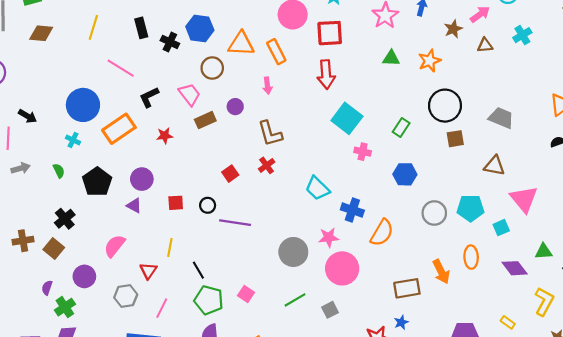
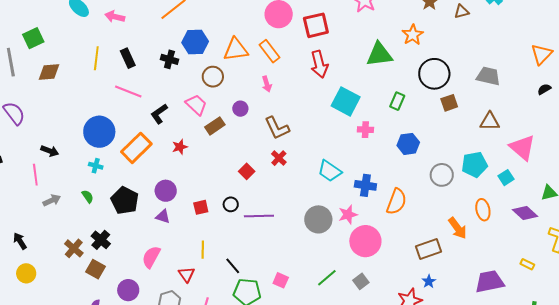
black rectangle: (141, 28) -> (128, 58), moved
green triangle: (391, 58) -> (379, 54), moved, size x1.6
brown cross: (23, 241) -> (74, 248), moved, turned -30
gray circle: (293, 252) -> (318, 219), moved

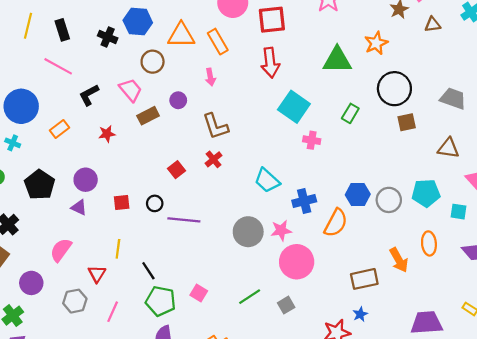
blue hexagon: (408, 144) -> (358, 195), moved
orange rectangle: (136, 148) -> (59, 129), size x0.6
cyan square: (506, 178) -> (459, 212), turned 35
blue cross: (365, 185) -> (304, 201), turned -30

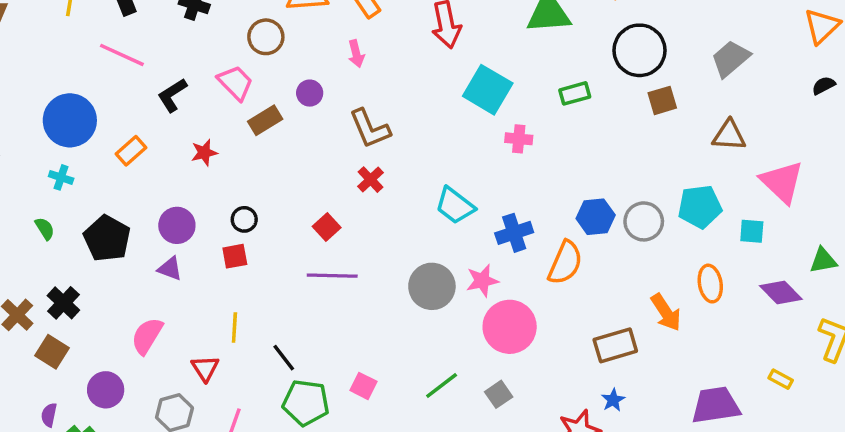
gray trapezoid: (453, 98) -> (730, 59), turned -56
green rectangle: (350, 113) -> (575, 93), turned 48
red square: (176, 170) -> (327, 227), moved
black circle: (155, 203) -> (244, 219), moved

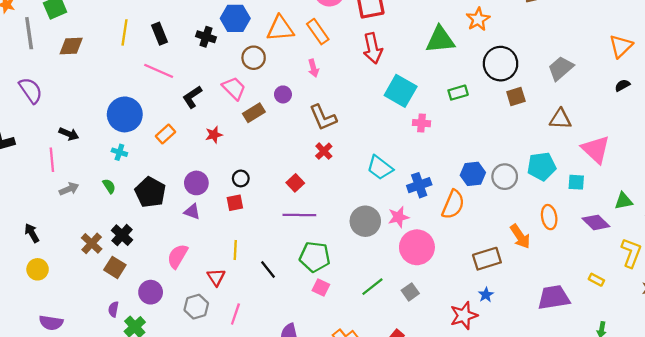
green pentagon: (306, 403) -> (315, 257), moved

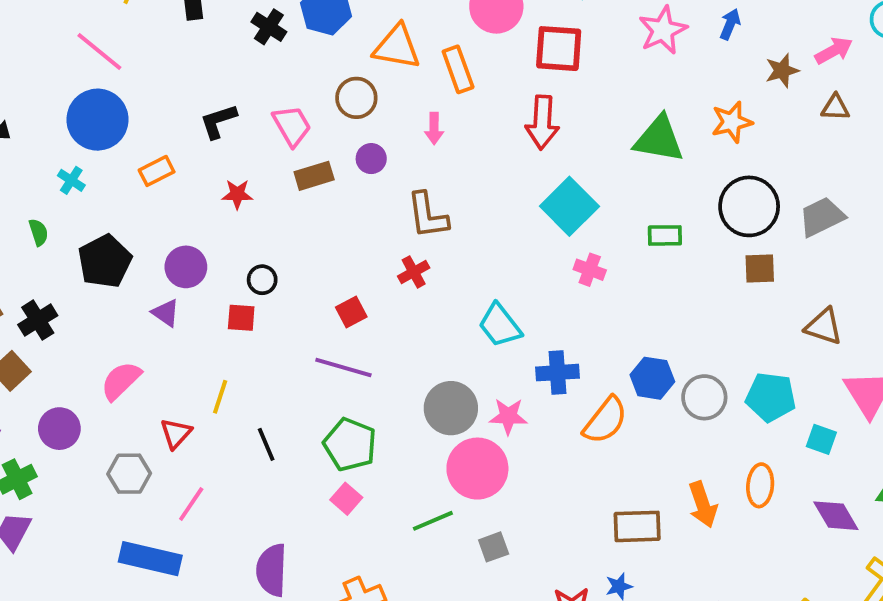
brown circle: (254, 58) -> (356, 98), moved
gray trapezoid: (561, 68) -> (822, 217), moved
pink line: (159, 71) -> (99, 52), moved
pink circle: (417, 247) -> (477, 469), moved

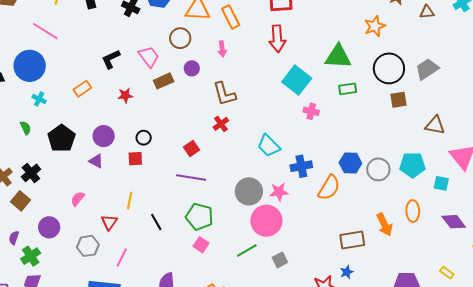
blue circle: (98, 120) -> (30, 66), moved
green triangle: (659, 139) -> (338, 57), moved
pink semicircle: (121, 381) -> (78, 199), size x0.7

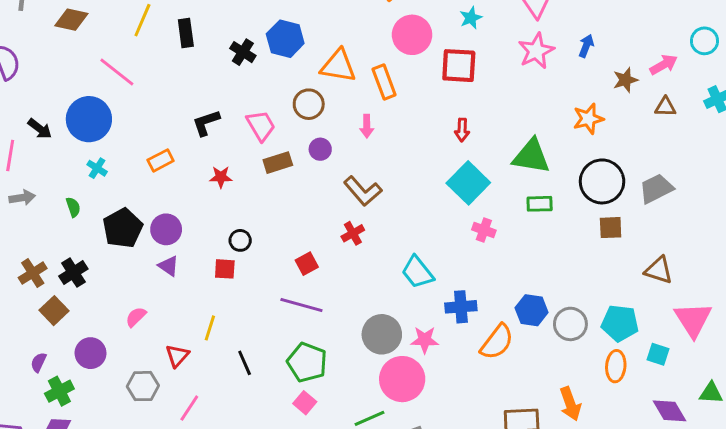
red arrow: (277, 39) -> (462, 130), moved, size x0.6
brown L-shape: (224, 94) -> (363, 191), turned -32
purple circle: (104, 136) -> (166, 229), moved
orange ellipse: (413, 211) -> (616, 366), moved

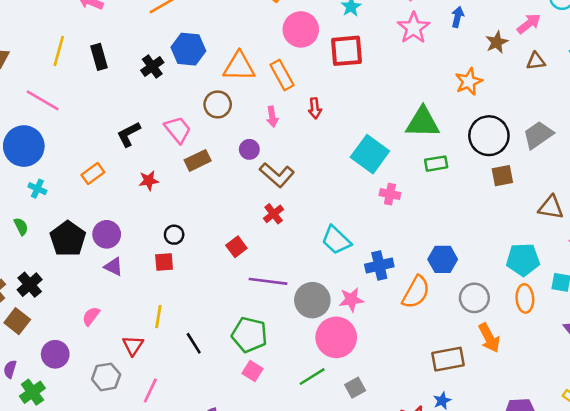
black cross: (243, 52) -> (152, 66), turned 30
red arrow: (462, 130) -> (315, 108), moved
purple circle: (320, 149) -> (249, 149), moved
purple line: (301, 305) -> (268, 281), moved
gray circle: (570, 324) -> (474, 298), moved

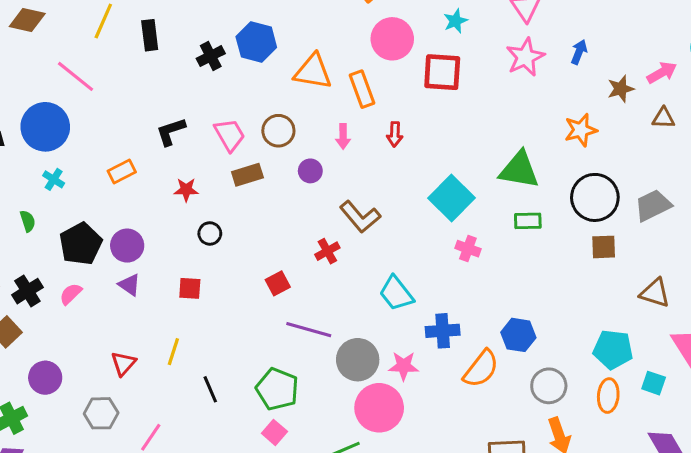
brown circle: (218, 104) -> (278, 131), moved
brown L-shape: (277, 175) -> (360, 217), moved
black circle: (174, 235) -> (210, 233), moved
pink semicircle: (91, 316) -> (71, 294), moved
red triangle: (133, 345) -> (123, 363), moved

